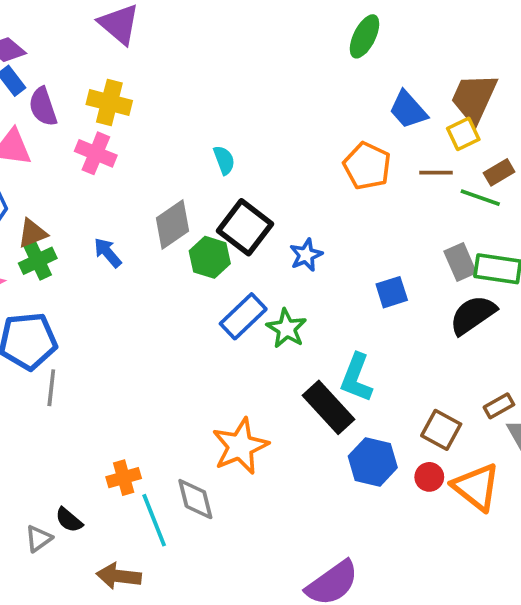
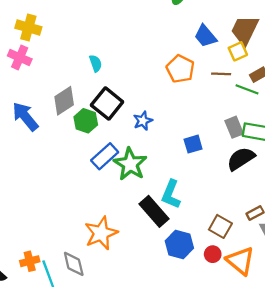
blue arrow: (108, 253) -> (25, 117), size x1.6
green star: (287, 328) -> (130, 164), size x1.4
orange cross: (124, 478) -> (30, 261), moved

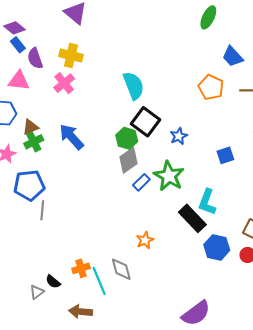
pink cross: (20, 57) -> (64, 83), turned 30
cyan semicircle: (96, 63) -> (134, 86), size x1.8
gray diamond: (64, 101) -> (129, 160), moved
blue rectangle: (105, 156) -> (141, 182), moved, size x0.7
orange star: (101, 233) -> (145, 240), size x0.6

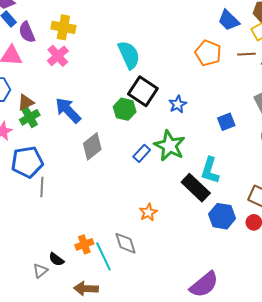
gray diamond: (129, 160) -> (92, 146), moved

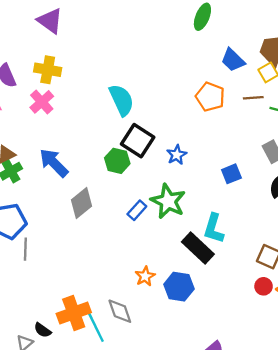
blue hexagon: (222, 216) -> (179, 287), moved
orange cross: (84, 244) -> (74, 313), size x1.6

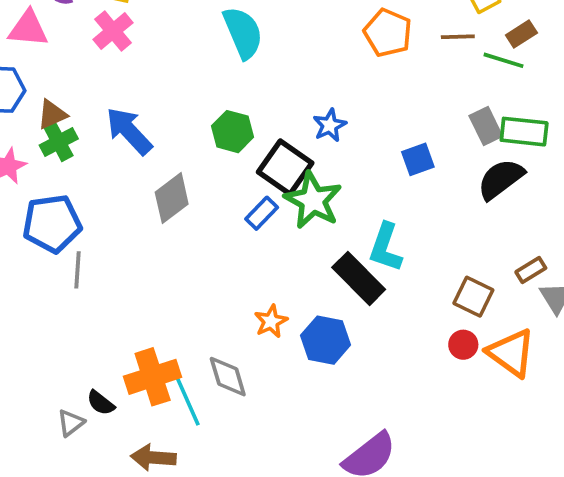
black square: (138, 141) -> (285, 167), moved

